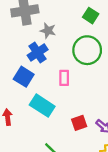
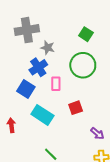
pink rectangle: (64, 78) -> (56, 84), moved
red square: (79, 123) -> (76, 108), moved

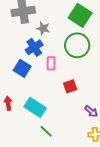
green square: (86, 34) -> (80, 15), size x1.6
cyan rectangle: (42, 115) -> (35, 107), moved

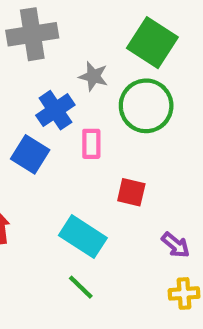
gray star: (43, 28) -> (93, 76), moved
red square: (70, 86) -> (131, 192), turned 32
cyan rectangle: (35, 107) -> (83, 237), moved

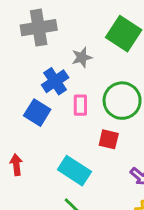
gray star: (93, 76) -> (82, 57), turned -30
green circle: (146, 106) -> (122, 101), moved

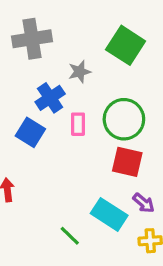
red square: (109, 139) -> (127, 162), moved, size x1.4
cyan rectangle: (74, 171) -> (109, 214), moved

